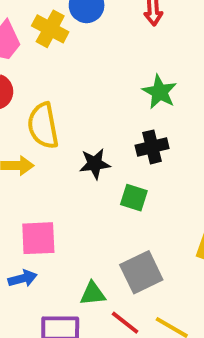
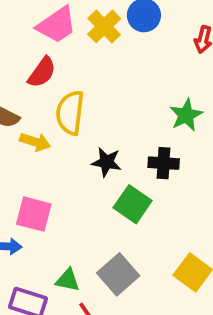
green square: (134, 198) -> (133, 204), size x1.4
gray square: (141, 272) -> (118, 274), turned -33

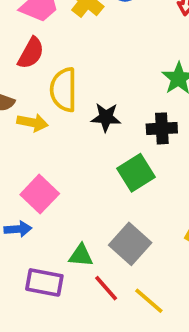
black star: (106, 162) -> (106, 117), moved
green square: (133, 204) -> (136, 173), turned 30
pink square: (34, 214) -> (40, 194), turned 36

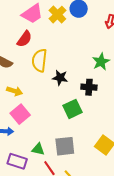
yellow arrow: (33, 123) -> (15, 91), moved
gray square: (130, 244) -> (65, 146), turned 35

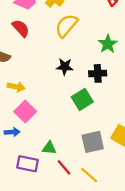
red semicircle: (24, 39) -> (21, 28), turned -72
yellow semicircle: (39, 60) -> (66, 26), moved, turned 40
gray square: (65, 146) -> (93, 142), moved

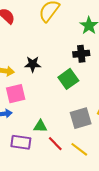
black star: (65, 67) -> (33, 64), moved
pink square: (25, 112) -> (16, 94), turned 36

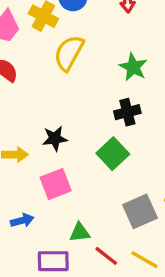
pink square: (16, 94) -> (56, 184), moved

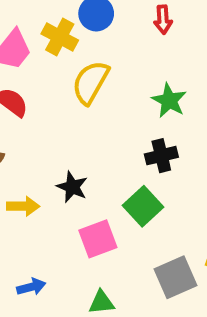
black star: (55, 138) -> (72, 187), turned 30
pink square: (56, 184) -> (98, 239), moved

